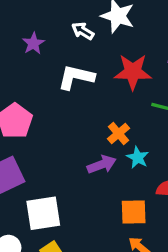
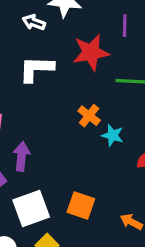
purple arrow: (102, 164) -> (21, 156), moved, turned -52
orange square: (134, 212) -> (81, 206), moved, turned 32

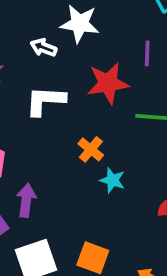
orange cross: (89, 116) -> (91, 149), moved
cyan star: (113, 135) -> (112, 180), moved

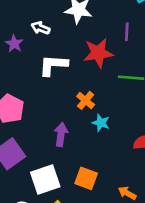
white arrow: (44, 48) -> (40, 28), moved
purple arrow: (26, 200) -> (61, 134), moved

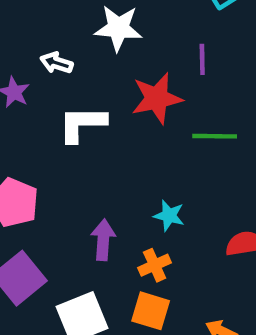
orange cross: (86, 100) -> (155, 265), moved, turned 30

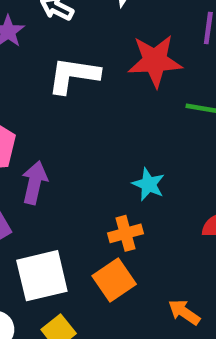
purple arrow: (103, 240) -> (34, 183), moved
orange square: (151, 311) -> (114, 280), turned 30

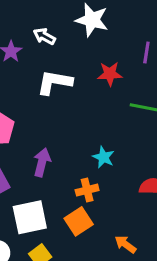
red star: (155, 61) -> (110, 74), size x0.7
purple arrow: (34, 183) -> (42, 162), moved

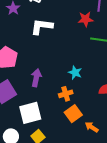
red star: (110, 74) -> (86, 19), moved
orange square: (79, 221) -> (73, 114), moved

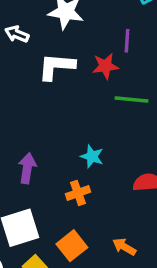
white L-shape: (42, 27) -> (56, 66), moved
orange square: (73, 114) -> (72, 246), moved

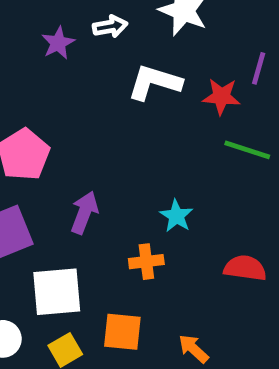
white arrow: (17, 34) -> (110, 26), turned 135
orange square: (72, 246) -> (122, 332), turned 32

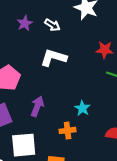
white arrow: (110, 26) -> (52, 25), moved, turned 42
white L-shape: (155, 82) -> (54, 58), moved

